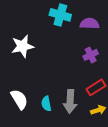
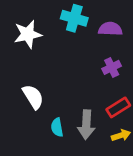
white star: (22, 46) -> (28, 34), moved
white semicircle: (19, 99) -> (33, 97), moved

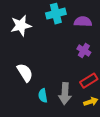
cyan cross: (74, 18) -> (56, 14), turned -30
purple cross: (112, 67) -> (84, 51), turned -32

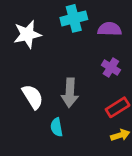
gray arrow: (65, 94) -> (70, 93), moved

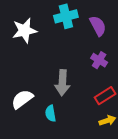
purple semicircle: (110, 29) -> (98, 26), turned 60
white semicircle: (33, 97) -> (22, 99), moved, turned -95

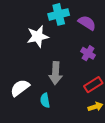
purple semicircle: (98, 26) -> (87, 23), turned -30
white star: (25, 31) -> (38, 36), moved

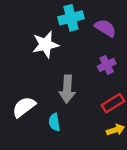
purple cross: (88, 53) -> (107, 65), turned 32

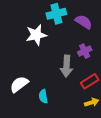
gray arrow: (67, 89) -> (66, 66), moved

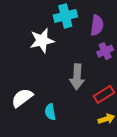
purple semicircle: (84, 22) -> (97, 25), turned 66
purple cross: (85, 51) -> (105, 51), moved

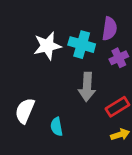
cyan cross: (65, 16) -> (82, 45), moved, turned 30
white semicircle: (22, 98) -> (25, 111), turned -30

